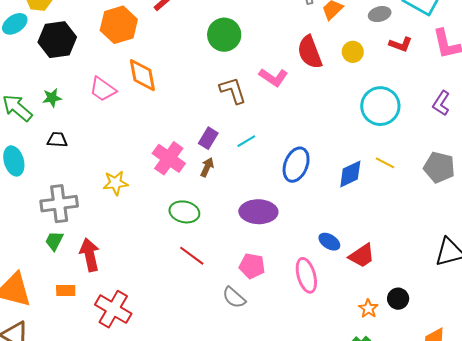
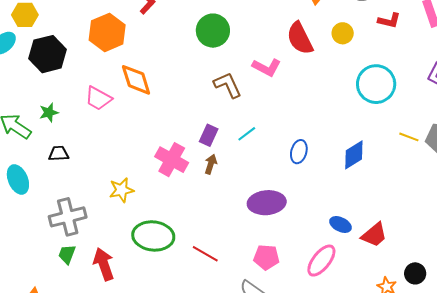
yellow line: (385, 163) -> (409, 137), moved
blue ellipse: (296, 165) -> (299, 152), size x0.7
green ellipse: (184, 212) -> (153, 236), moved, size x1.4
pink ellipse: (306, 275) -> (321, 261), turned 60

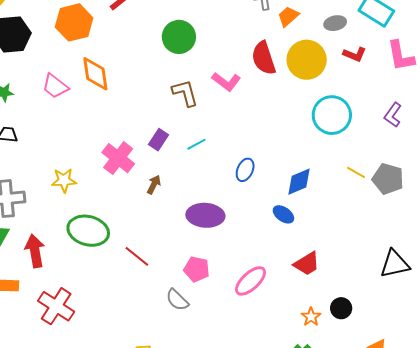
yellow circle: (343, 33) -> (307, 60), size x1.8
brown arrow: (211, 164) -> (154, 185), moved
blue ellipse: (341, 224) -> (283, 214), moved

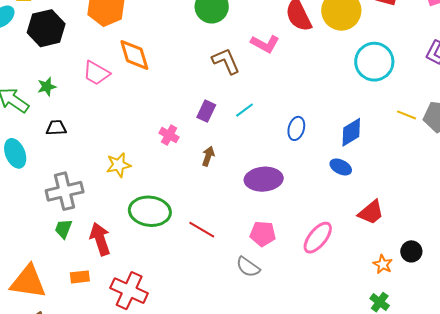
pink cross: (118, 158) -> (169, 135), size x0.6

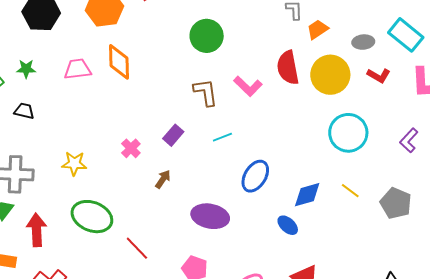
pink trapezoid: (96, 73) -> (78, 69), turned 128
cyan line: (244, 110) -> (222, 137), moved
yellow line: (406, 115) -> (350, 191), moved
blue ellipse: (296, 128) -> (255, 176), size x1.4

